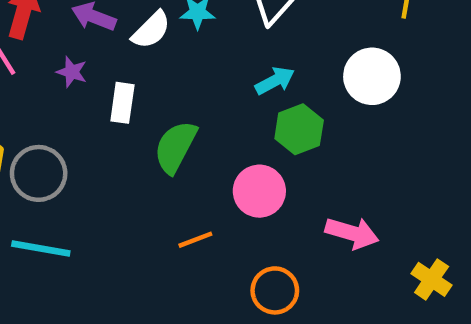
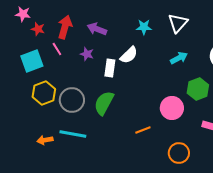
white semicircle: (151, 30) -> (129, 55), moved
green hexagon: (299, 129) -> (198, 89), moved
green semicircle: (175, 147) -> (104, 103), moved

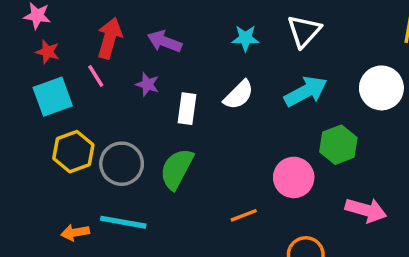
red star: (38, 29) -> (48, 52), moved
white semicircle: (129, 55) -> (239, 95), moved
cyan arrow: (179, 58) -> (306, 91), size x1.4

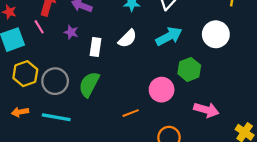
orange arrow: (75, 233) -> (20, 112), moved

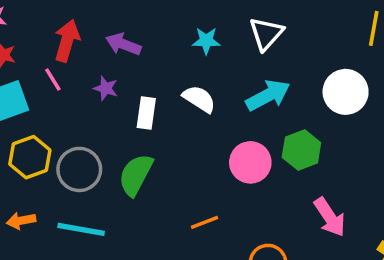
white semicircle: (127, 39) -> (199, 99), turned -102
pink circle: (162, 90) -> (250, 162), moved
pink arrow: (206, 110) -> (330, 217), turned 40

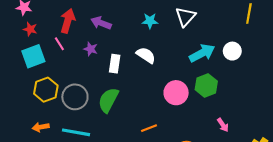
white circle: (346, 92) -> (232, 51), size x0.7
cyan arrow: (268, 95) -> (202, 53), moved
pink arrow: (330, 217) -> (223, 125), size x0.6

